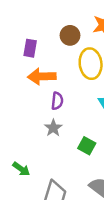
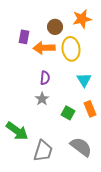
orange arrow: (42, 76) -> (44, 48), moved
green arrow: (21, 169) -> (17, 131), size x1.6

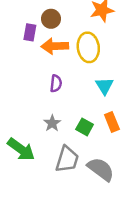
brown circle: (55, 27) -> (51, 19), moved
gray star: (42, 99) -> (52, 123), moved
gray trapezoid: (43, 151) -> (67, 159), moved

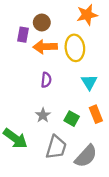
gray semicircle: (101, 169) -> (86, 156), turned 95

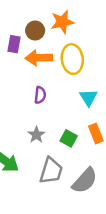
orange star: (87, 15) -> (62, 22), moved

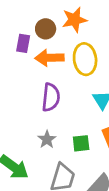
purple semicircle: (40, 95) -> (51, 97), size x1.5
green square: (69, 138) -> (81, 143), turned -35

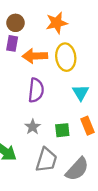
brown circle: (46, 29) -> (15, 23), moved

